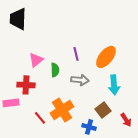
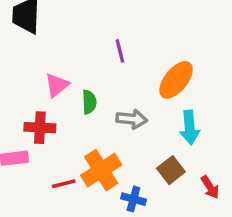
purple line: (76, 54) -> (120, 51), moved
red line: (40, 118) -> (64, 184), turned -64
blue cross: (89, 127) -> (133, 199), moved

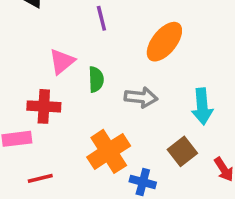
purple line: (120, 51) -> (101, 18), moved
orange ellipse: (176, 80) -> (164, 42), moved
red line: (64, 184) -> (40, 178), moved

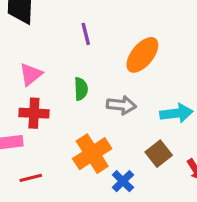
pink triangle: (62, 61) -> (31, 74), moved
cyan arrow: (202, 106) -> (176, 113), turned -92
blue cross: (143, 182) -> (123, 181), turned 30

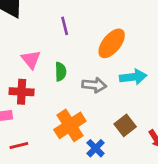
pink triangle: (31, 74) -> (31, 59), moved, turned -30
cyan arrow: (176, 113) -> (133, 77), moved

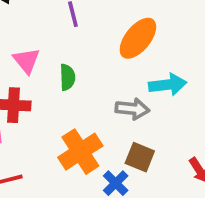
gray arrow: (94, 85) -> (132, 109), moved
brown square: (125, 125) -> (140, 157), moved, turned -30

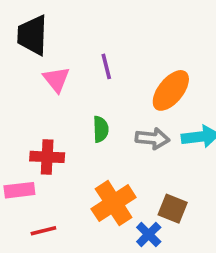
pink triangle: (26, 61) -> (56, 79), moved
gray arrow: (132, 109) -> (152, 138), moved

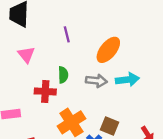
pink triangle: (56, 79) -> (26, 55), moved
red cross: (47, 157) -> (45, 91), moved

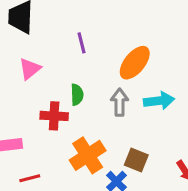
pink triangle: (26, 55) -> (30, 69), turned 30
gray arrow: (96, 81) -> (120, 102), turned -96

